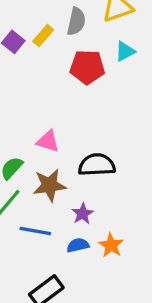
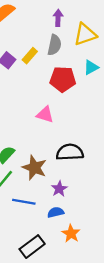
pink triangle: (48, 141) -> (45, 115), moved
brown star: (49, 185) -> (34, 168), turned 30
orange star: (111, 245) -> (71, 234), moved

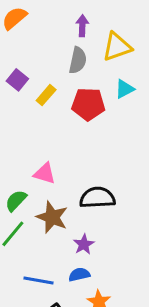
yellow rectangle: (30, 56) -> (46, 95), moved
pink triangle: (45, 115) -> (45, 173), moved
blue line: (24, 202) -> (39, 281), moved

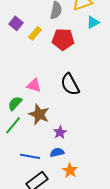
cyan triangle: (124, 89) -> (93, 22), moved
black semicircle: (97, 198) -> (70, 84), moved, turned -115

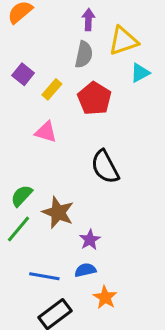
red pentagon: (63, 39) -> (94, 99), turned 30
pink triangle: (34, 85) -> (46, 132), moved

